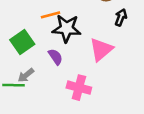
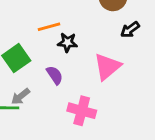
black arrow: (121, 17) -> (130, 30), turned -147
black star: (67, 28) -> (67, 42), size x0.6

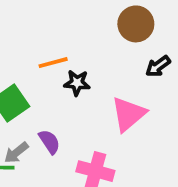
purple semicircle: (55, 75) -> (49, 142), moved

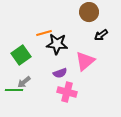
black star: (77, 83) -> (57, 44), size x1.5
purple semicircle: (49, 142) -> (60, 73), moved, turned 104

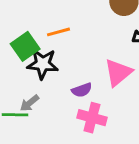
black star: (57, 44) -> (43, 64), moved
green square: (21, 55) -> (25, 46), moved

